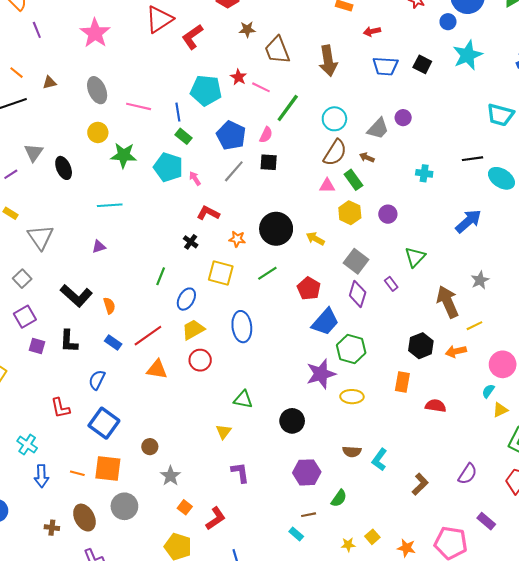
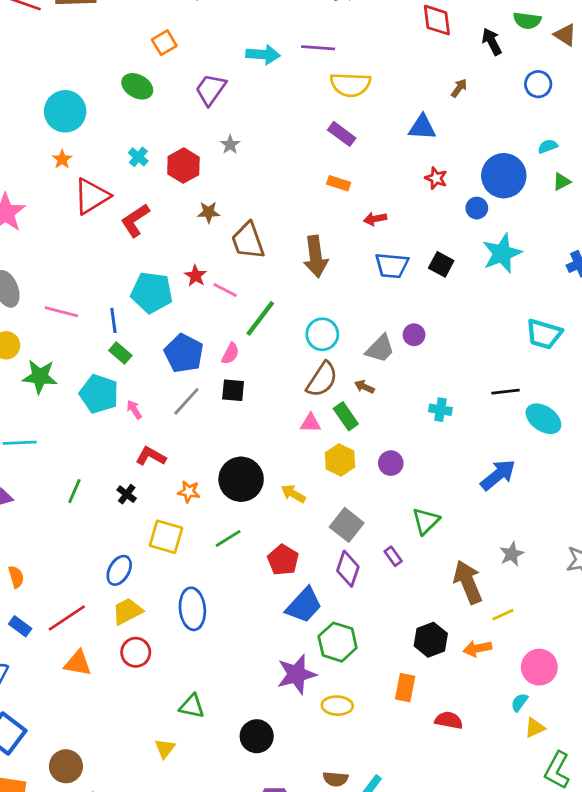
green line: (161, 276) -> (74, 491), moved
brown circle: (150, 447) -> (66, 766), size x1.5

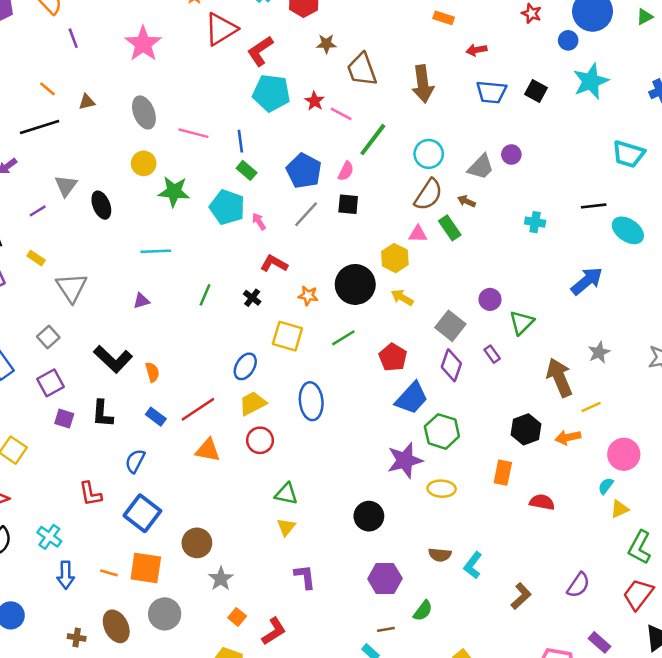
cyan pentagon: (152, 292) -> (271, 93), moved
yellow hexagon: (340, 460) -> (395, 258), moved
purple circle: (391, 463) -> (490, 299), moved
green triangle: (192, 706) -> (286, 494), moved

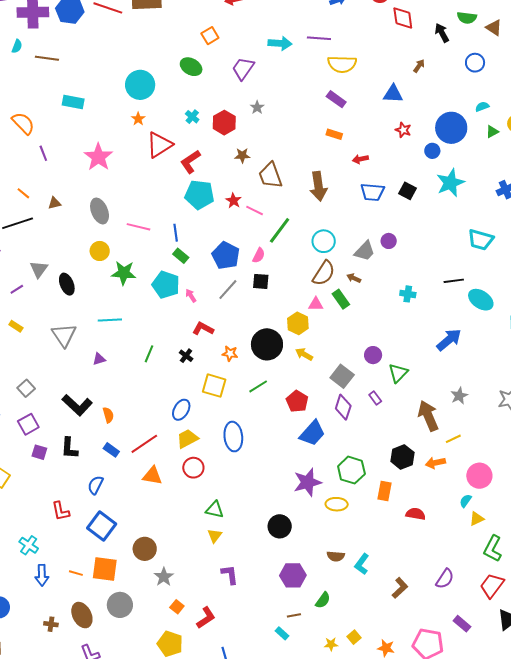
gray triangle: (71, 288) -> (64, 335), moved
green hexagon: (442, 431) -> (351, 470), moved

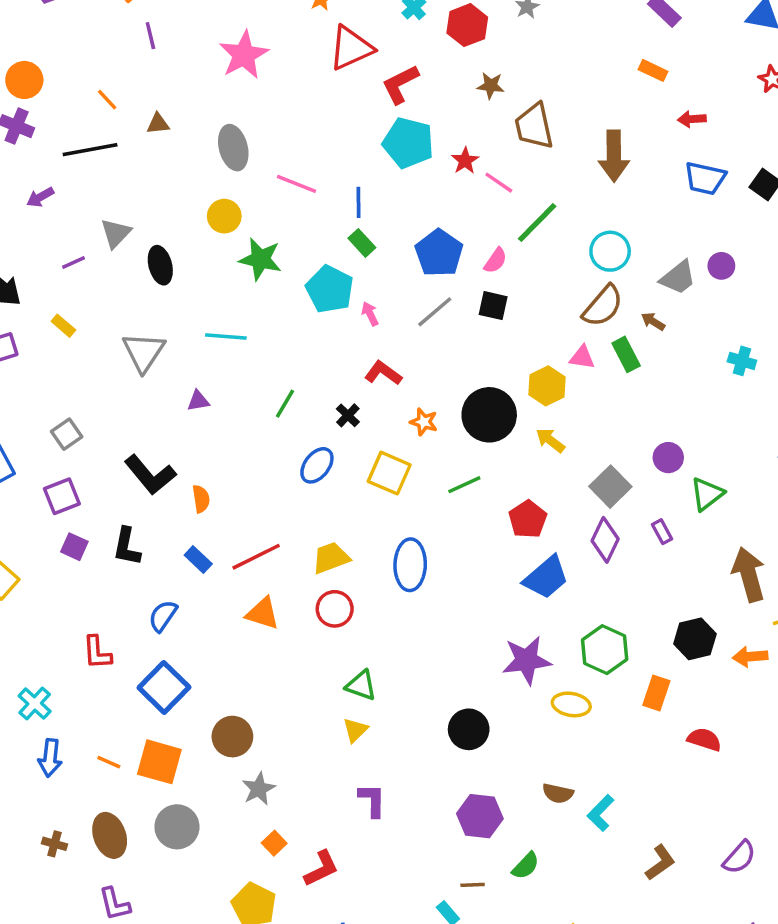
blue ellipse: (181, 410) -> (317, 465), moved

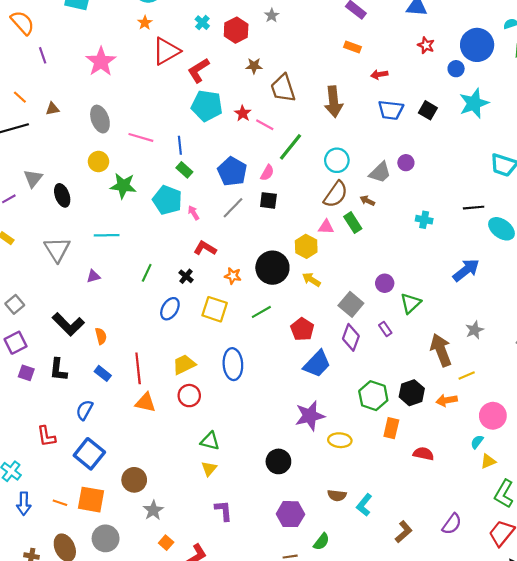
red line: (256, 557) -> (138, 368), turned -64
green hexagon: (605, 650) -> (373, 396), moved

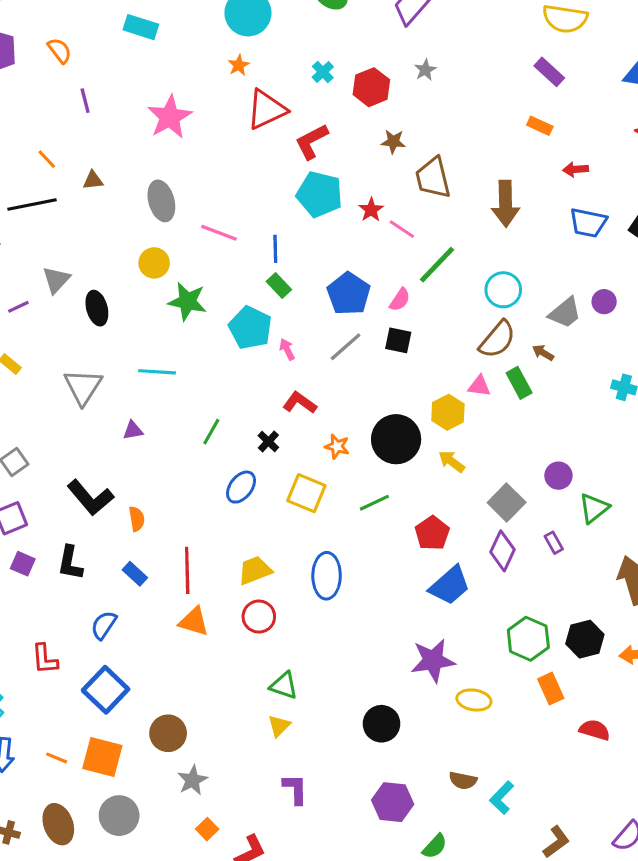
orange semicircle: (22, 23) -> (60, 51), size x0.7
orange rectangle: (391, 428) -> (551, 689), turned -42

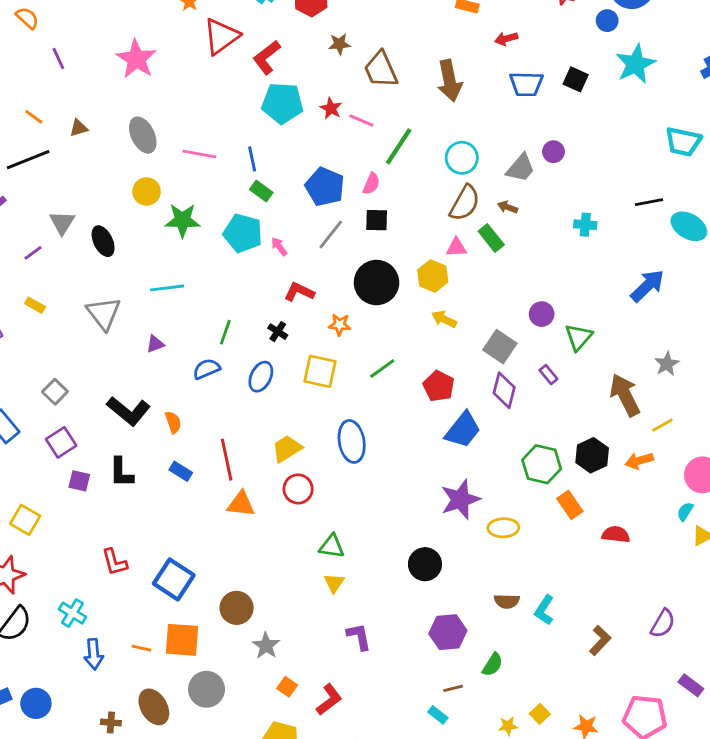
black circle: (396, 439) -> (377, 283), moved
blue semicircle: (104, 625) -> (206, 369), moved, turned 44

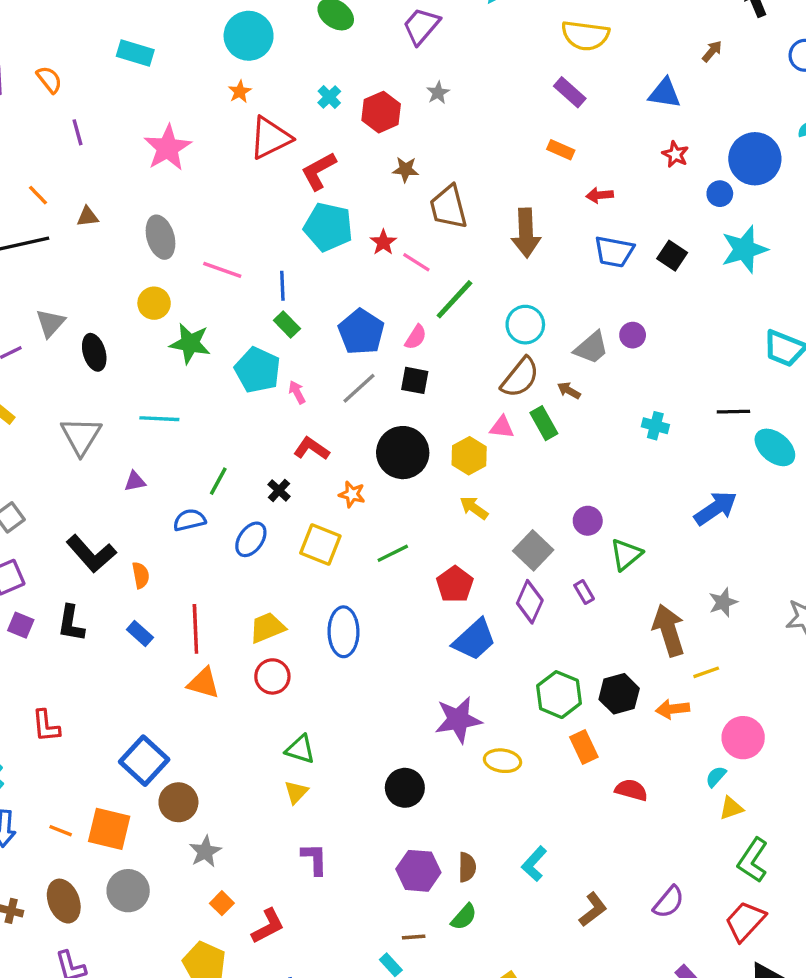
blue square: (174, 579) -> (144, 761), moved
brown semicircle: (507, 601) -> (467, 867), moved, turned -100

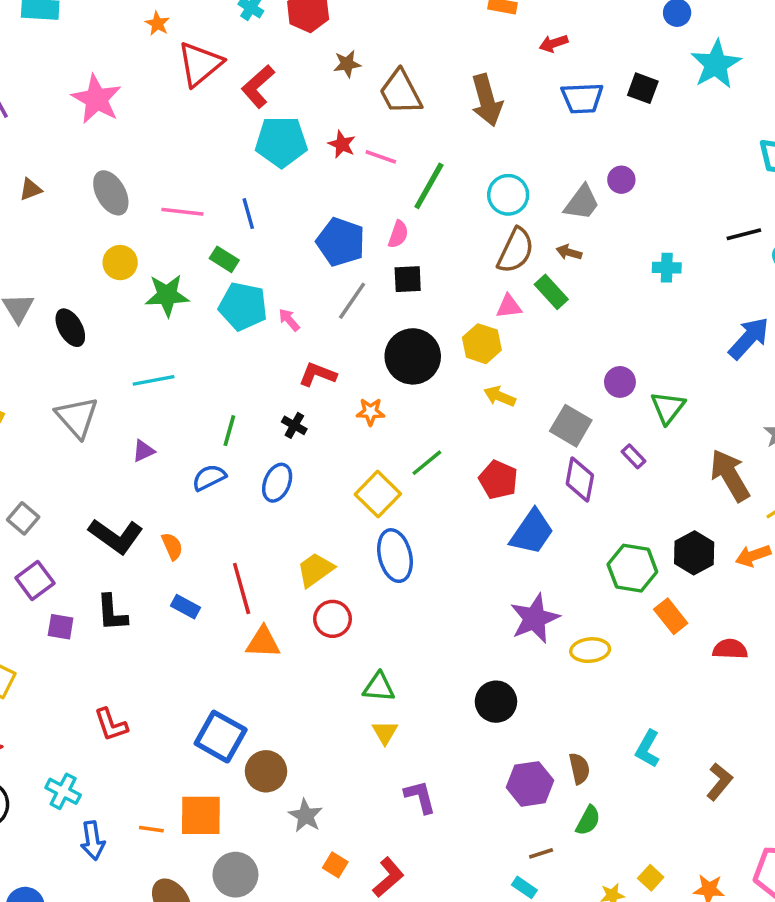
green rectangle: (287, 325) -> (224, 259), moved
yellow square: (320, 545) -> (378, 494), moved, turned 36

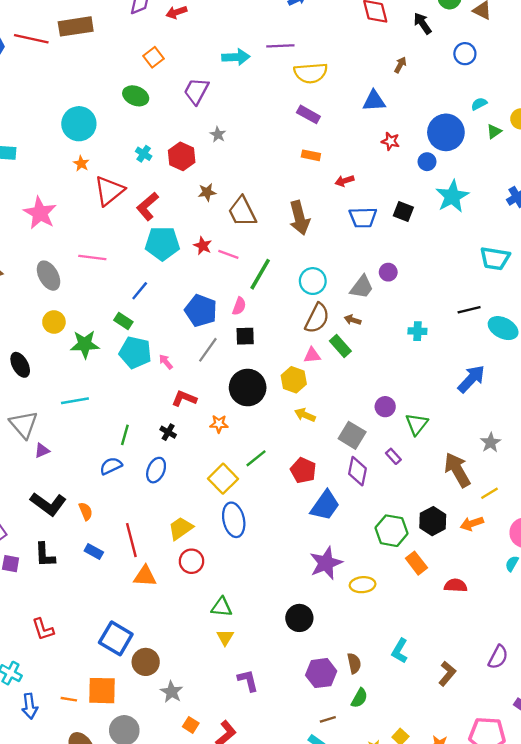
pink line: (182, 212) -> (92, 257), moved
blue line: (248, 214) -> (140, 291), turned 54
purple triangle: (143, 451) -> (42, 451), moved

